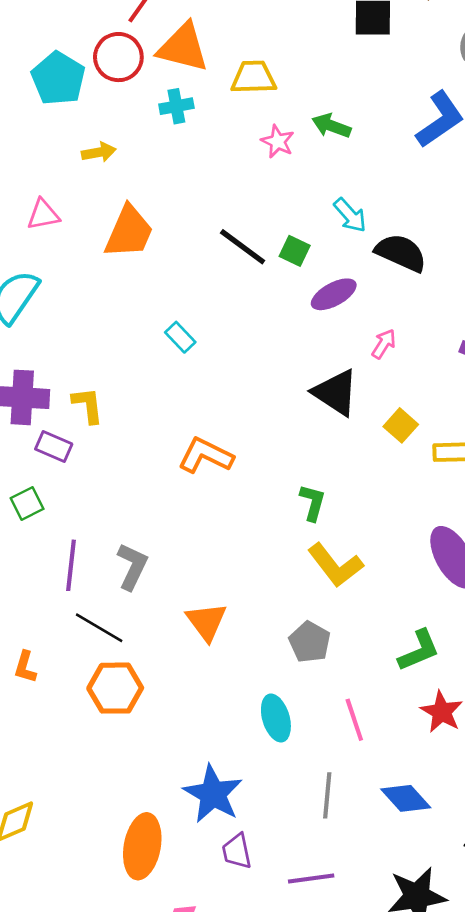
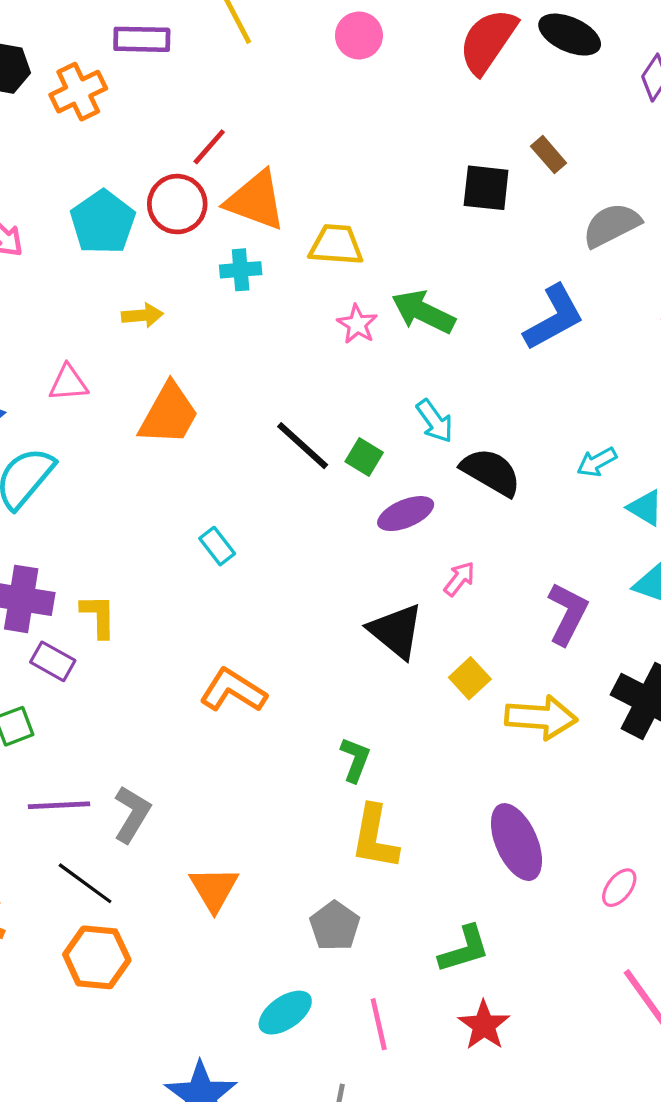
green arrow: (331, 126) -> (423, 312), size x1.4
purple line: (71, 565) -> (59, 805), turned 75
yellow L-shape: (335, 565) -> (375, 837), turned 42
cyan ellipse: (276, 718) -> (285, 1013), turned 66

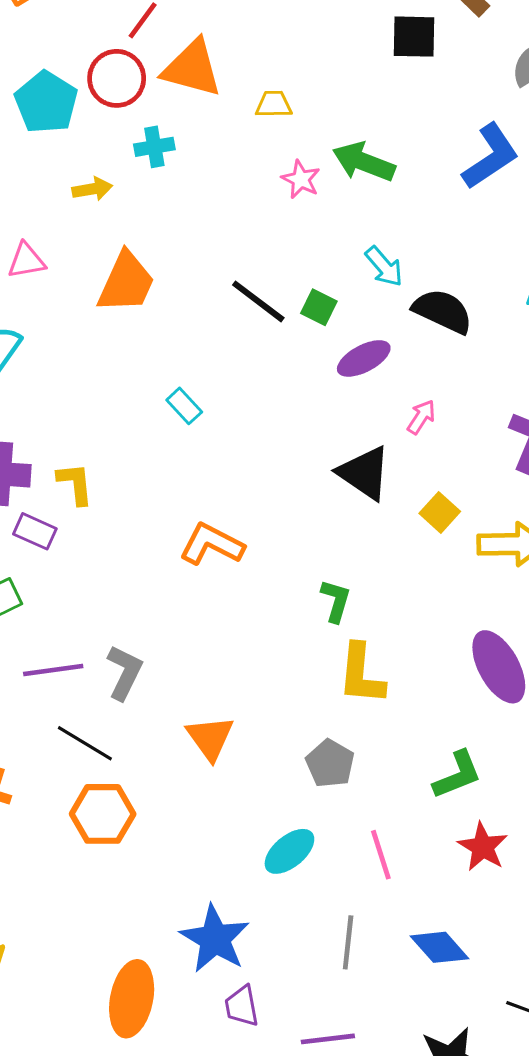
yellow trapezoid: (336, 245) -> (274, 104), size x0.7
cyan cross: (241, 270) -> (154, 147), moved

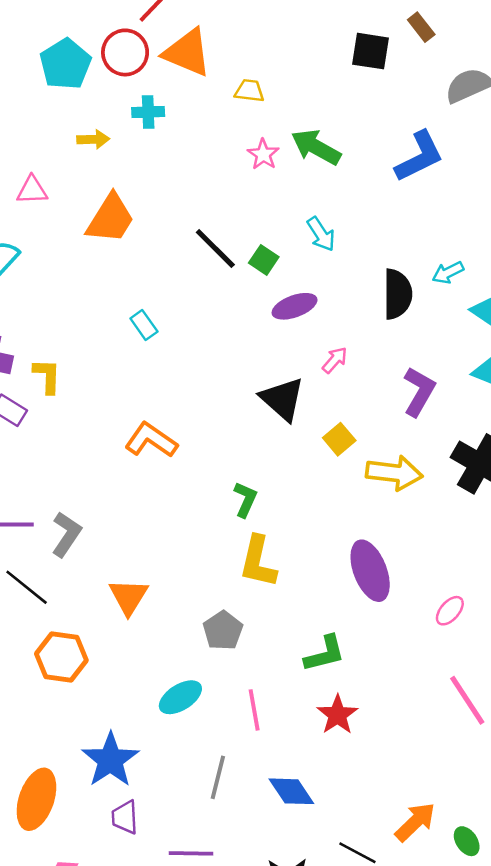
black semicircle: (443, 311) -> (397, 294), moved, turned 57
orange hexagon: (103, 814) -> (61, 657), moved

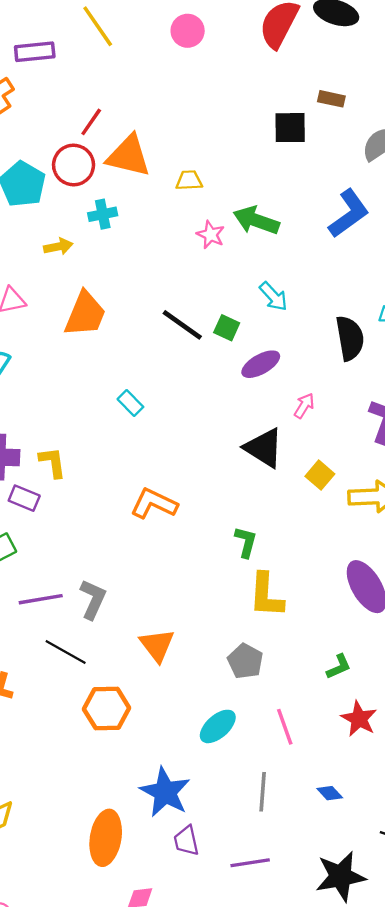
brown rectangle: (421, 27) -> (331, 99), turned -30
green L-shape: (325, 654) -> (339, 667), size x0.7
blue diamond: (291, 791) -> (330, 793), size x0.6

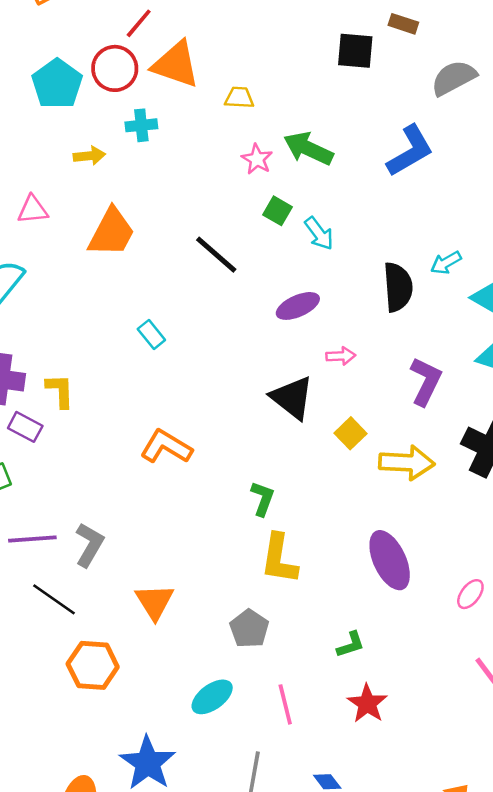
green square: (227, 328) -> (278, 211), moved
pink arrow: (304, 406) -> (341, 356), turned 50

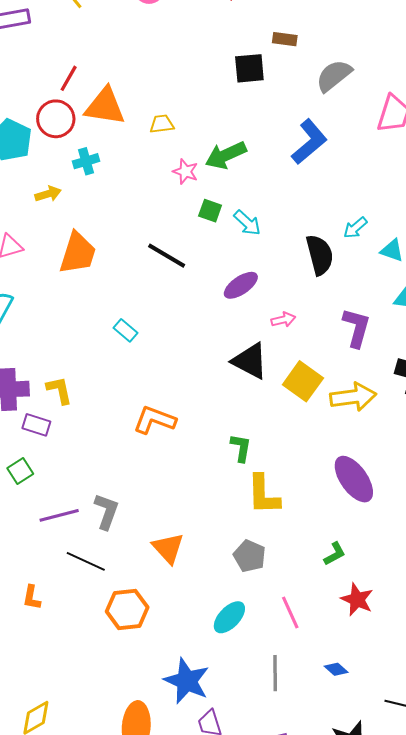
green arrow: (308, 149) -> (226, 155), turned -39
yellow square: (351, 433) -> (303, 381), size x1.5

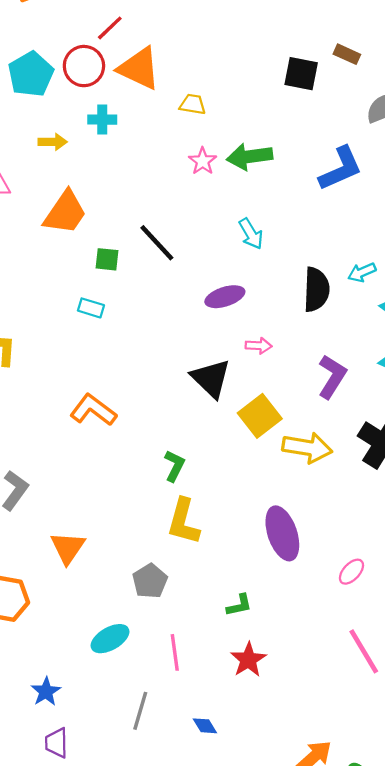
green square: (210, 211) -> (107, 259), moved, turned -30
cyan rectangle: (126, 330) -> (91, 308), turned -40
blue star: (187, 681) -> (46, 692), size x0.6

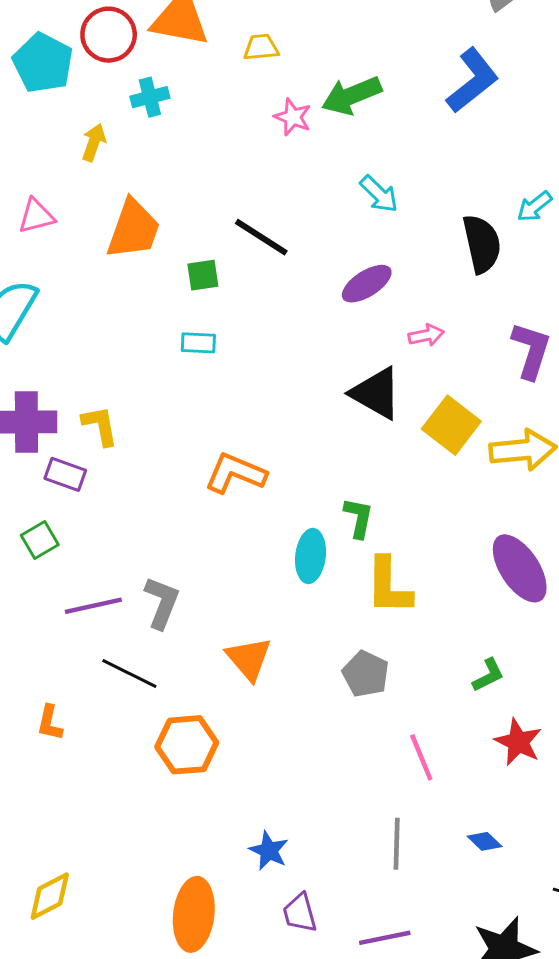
yellow arrow: (53, 142) -> (94, 142), turned -56
cyan ellipse: (110, 639) -> (311, 556), moved, turned -39

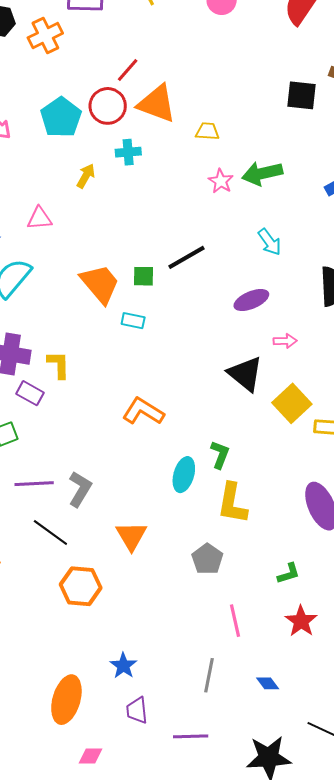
orange trapezoid: (133, 229) -> (100, 284), moved, turned -69
black line: (261, 237) -> (187, 257), turned -72

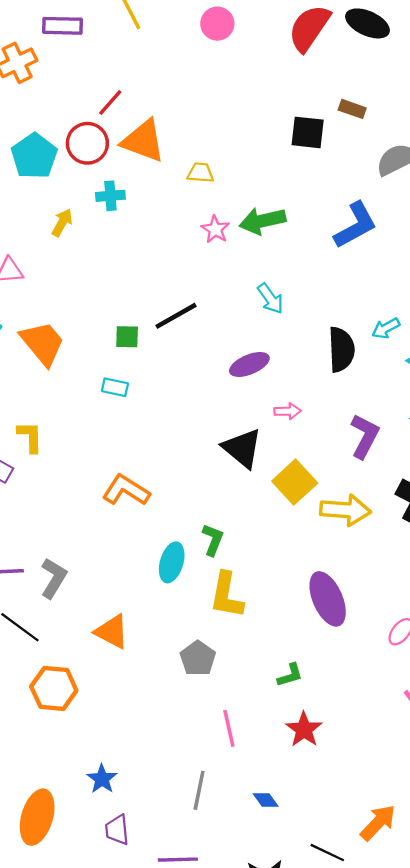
orange trapezoid: (100, 284) -> (43, 343), moved
orange triangle: (131, 536) -> (112, 632), turned -32

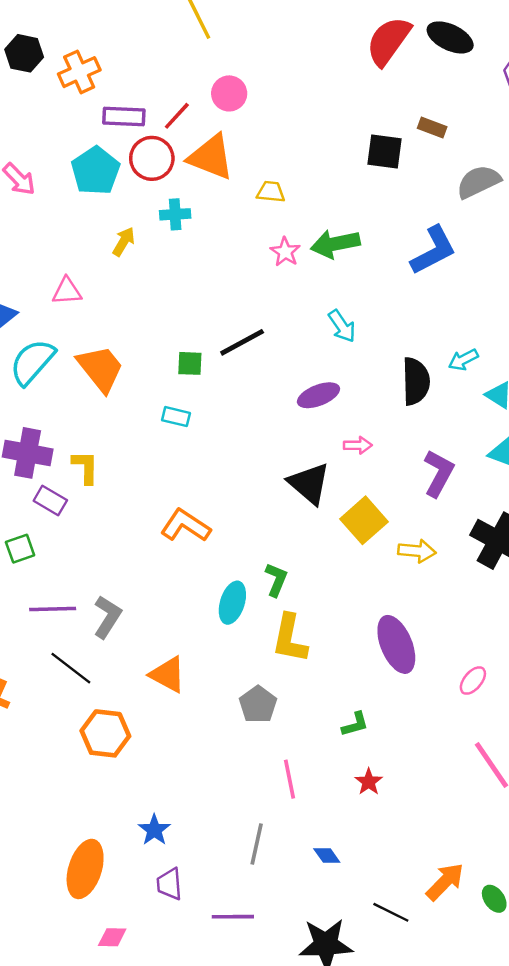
pink circle: (217, 24) -> (229, 93), moved
purple rectangle: (63, 26) -> (124, 116), moved
yellow arrow: (345, 510) -> (417, 551), size x0.7
red star: (304, 729) -> (369, 782), size x0.7

